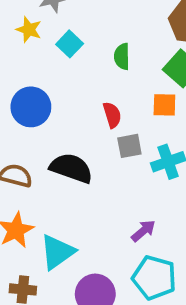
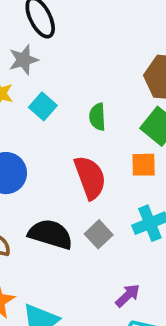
red semicircle: (112, 115) -> (90, 177), size x1.6
gray square: (129, 146) -> (99, 234), moved, turned -30

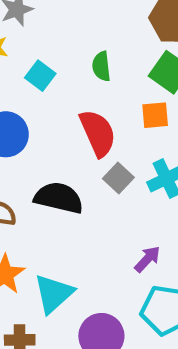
cyan square: (43, 106) -> (40, 76), moved
gray square: (99, 234) -> (118, 178), moved

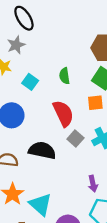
purple arrow: (147, 259) -> (93, 184), turned 126
cyan triangle: (54, 294) -> (40, 204), turned -35

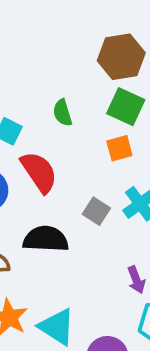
red semicircle: (63, 113) -> (39, 172), moved

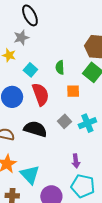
orange square: (119, 148) -> (73, 91), moved

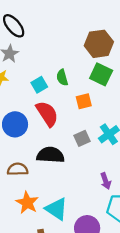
cyan square: (30, 70) -> (39, 85), moved, turned 32
gray square: (64, 121) -> (82, 138), turned 32

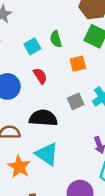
red semicircle: (47, 114) -> (40, 76), size x0.6
cyan triangle: (56, 209) -> (47, 154), moved

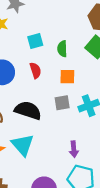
green semicircle: (56, 39) -> (62, 49), moved
orange square: (78, 64) -> (67, 77), moved

